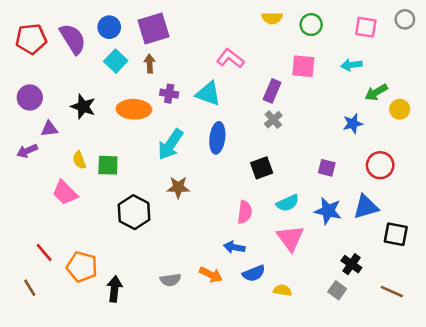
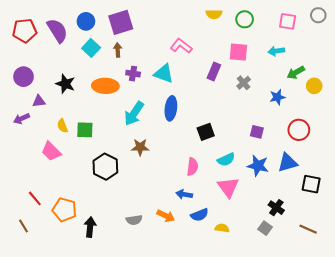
gray cross: (273, 120) -> (244, 83), moved

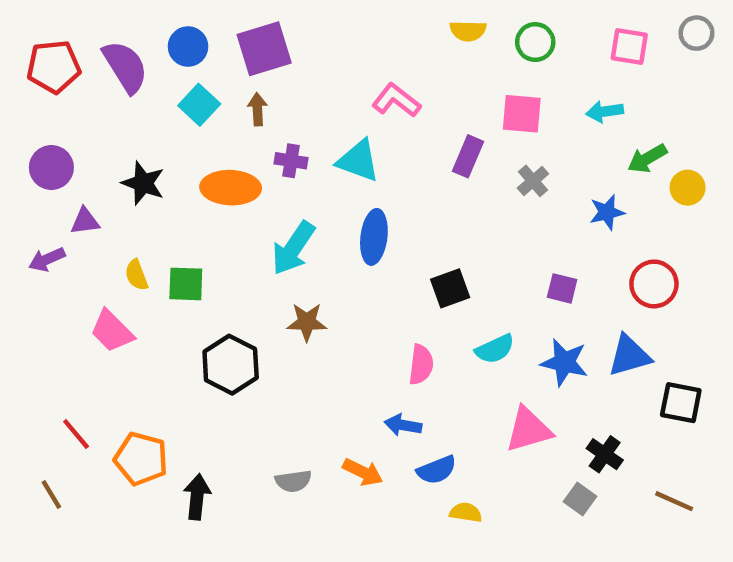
pink triangle: (228, 187) -> (528, 430), moved, turned 50
yellow semicircle: (222, 228) -> (466, 512), moved

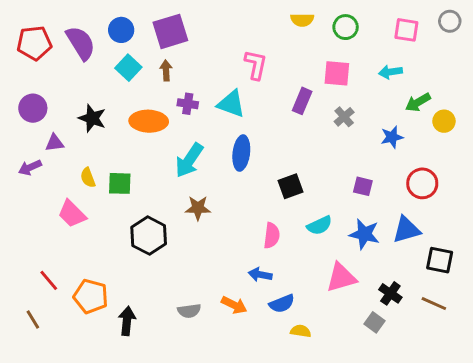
pink L-shape: (396, 100) -> (256, 65), turned 64
brown line: (674, 501) -> (434, 304), moved

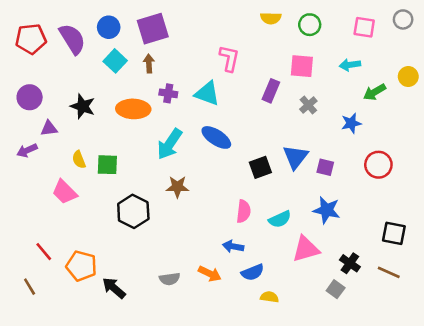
yellow circle: (444, 121) -> (408, 77), moved
blue ellipse: (241, 153) -> (216, 137), turned -64
cyan semicircle: (319, 225) -> (280, 219), moved
blue triangle: (406, 230) -> (295, 157), moved, turned -36
black arrow: (127, 321) -> (114, 288), turned -55

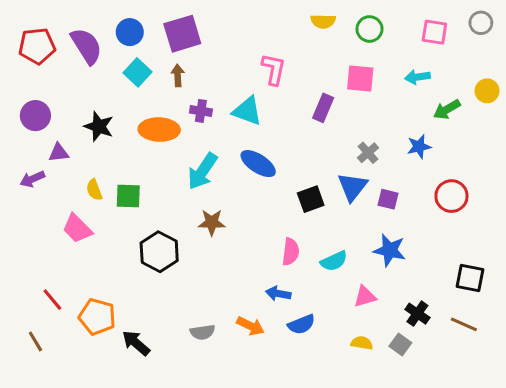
gray cross: (308, 105) -> (368, 153), moved
pink triangle: (306, 249) -> (365, 297), size x0.7
yellow semicircle: (269, 297) -> (362, 343), moved

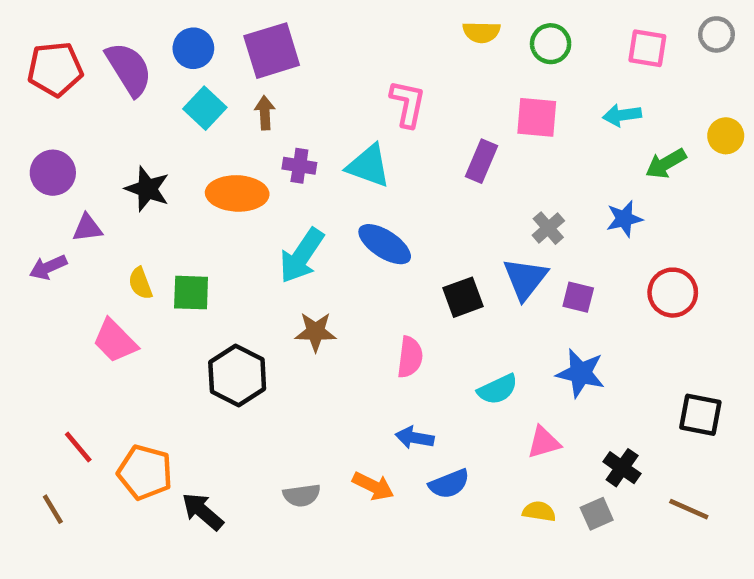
pink semicircle: (291, 252) -> (410, 357), moved
brown line: (464, 324) -> (689, 509), moved
gray square: (400, 345) -> (597, 514), turned 30

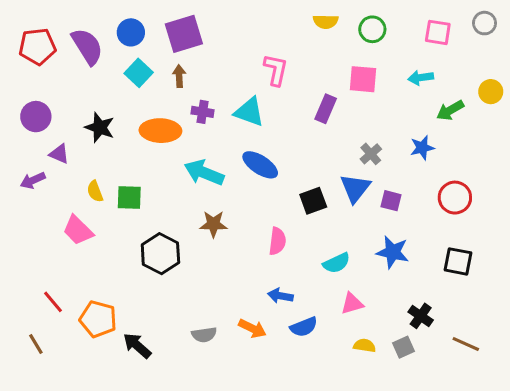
purple triangle: (87, 228) -> (59, 154), turned 30
cyan arrow: (302, 256) -> (204, 173), turned 78
black square: (700, 415) -> (458, 261), moved
pink triangle: (544, 442) -> (352, 303), moved

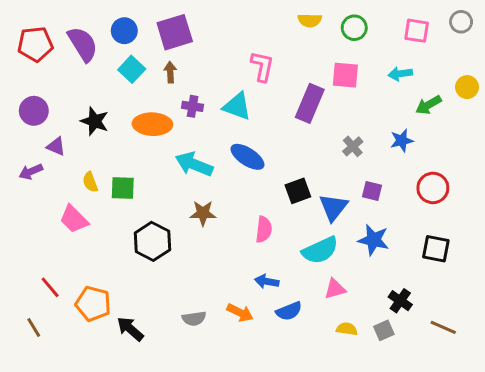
purple rectangle: (326, 109) -> (310, 103), size x1.4
blue triangle: (355, 188) -> (333, 207), moved
cyan semicircle: (337, 263) -> (320, 250), size x1.4

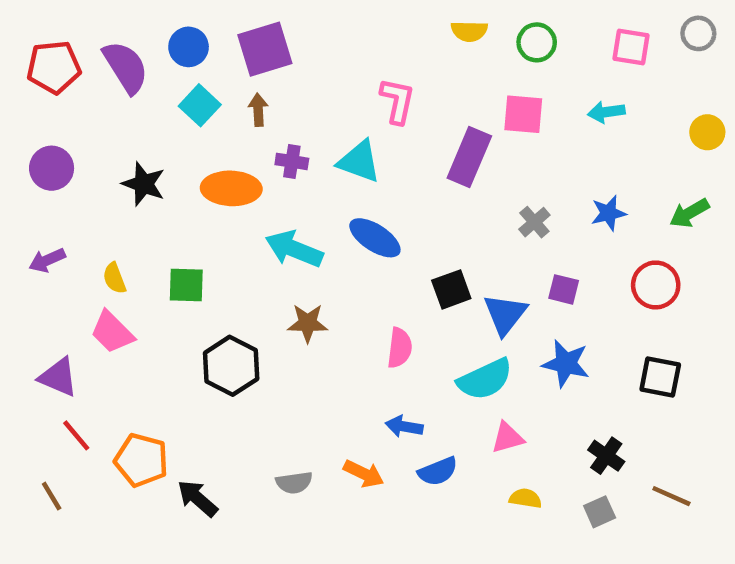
green arrow: (428, 105) -> (689, 213), moved
purple triangle: (56, 146) -> (58, 377), moved, size x1.4
yellow semicircle: (90, 182) -> (114, 278), moved
gray square: (384, 330) -> (600, 512), moved

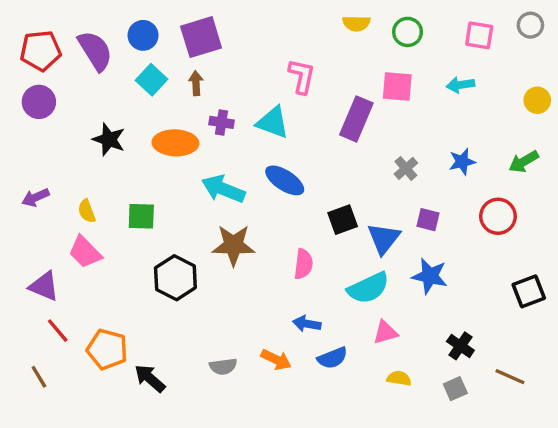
purple circle: (52, 168) -> (39, 102), moved
brown star: (308, 323) -> (233, 245), size x1.4
black square: (660, 377) -> (529, 291), moved, turned -32

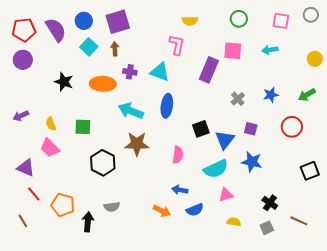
yellow semicircle: (356, 23) -> (190, 21), moved
blue ellipse: (285, 180) -> (167, 106), turned 65
gray semicircle: (223, 366) -> (112, 207), moved
black arrow: (150, 378) -> (88, 222), turned 54

